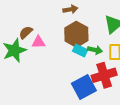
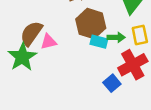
brown semicircle: (26, 32) -> (31, 33), size x1.5
blue square: (84, 87) -> (112, 83), size x0.6

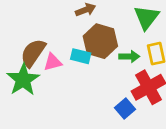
cyan rectangle: (99, 42) -> (81, 56), moved

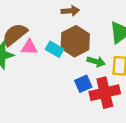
blue square: (125, 108) -> (83, 84), moved

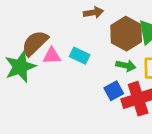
brown hexagon: (75, 41) -> (126, 34), moved

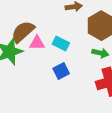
blue square: (114, 91) -> (61, 71), moved

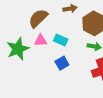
brown semicircle: (23, 32) -> (38, 18), moved

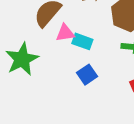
pink triangle: (41, 40) -> (65, 33), moved

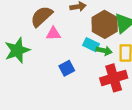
cyan rectangle: (82, 41) -> (91, 45), moved

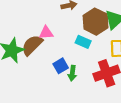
brown semicircle: (41, 16) -> (32, 45), moved
green arrow: (104, 51) -> (72, 73), moved, turned 88

